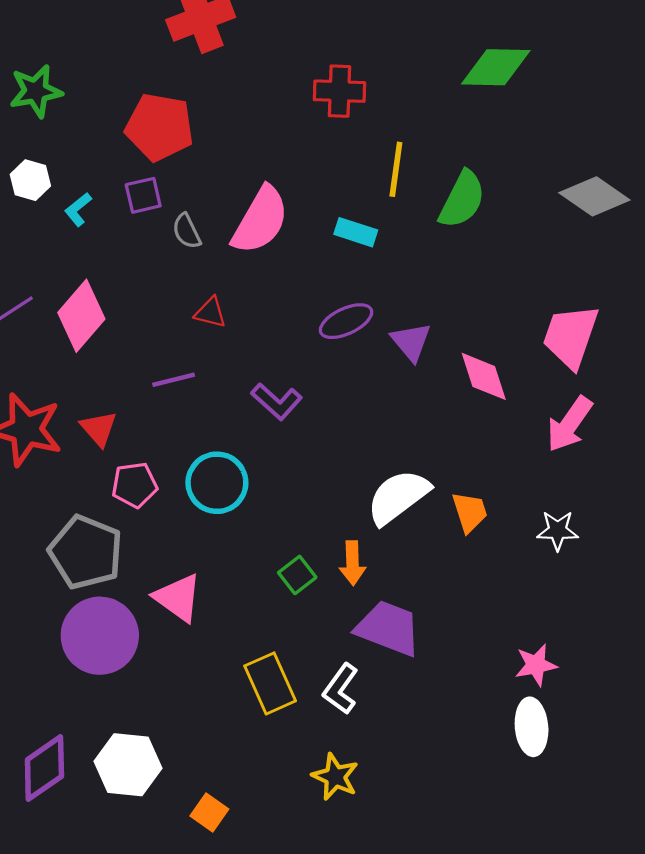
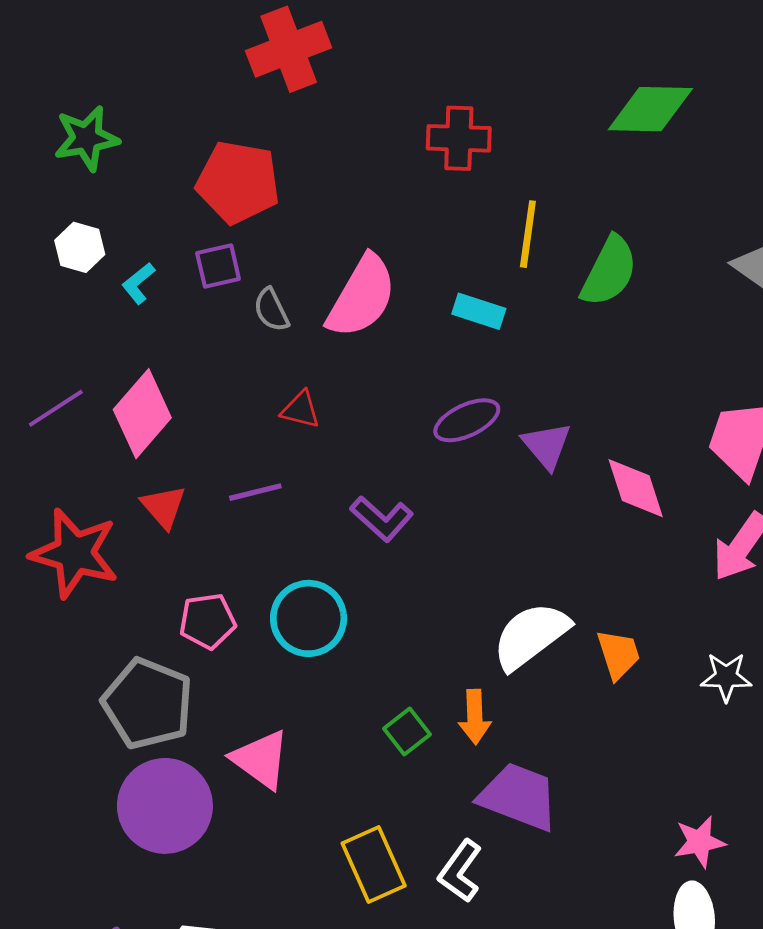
red triangle: (99, 429) -> (164, 507), moved

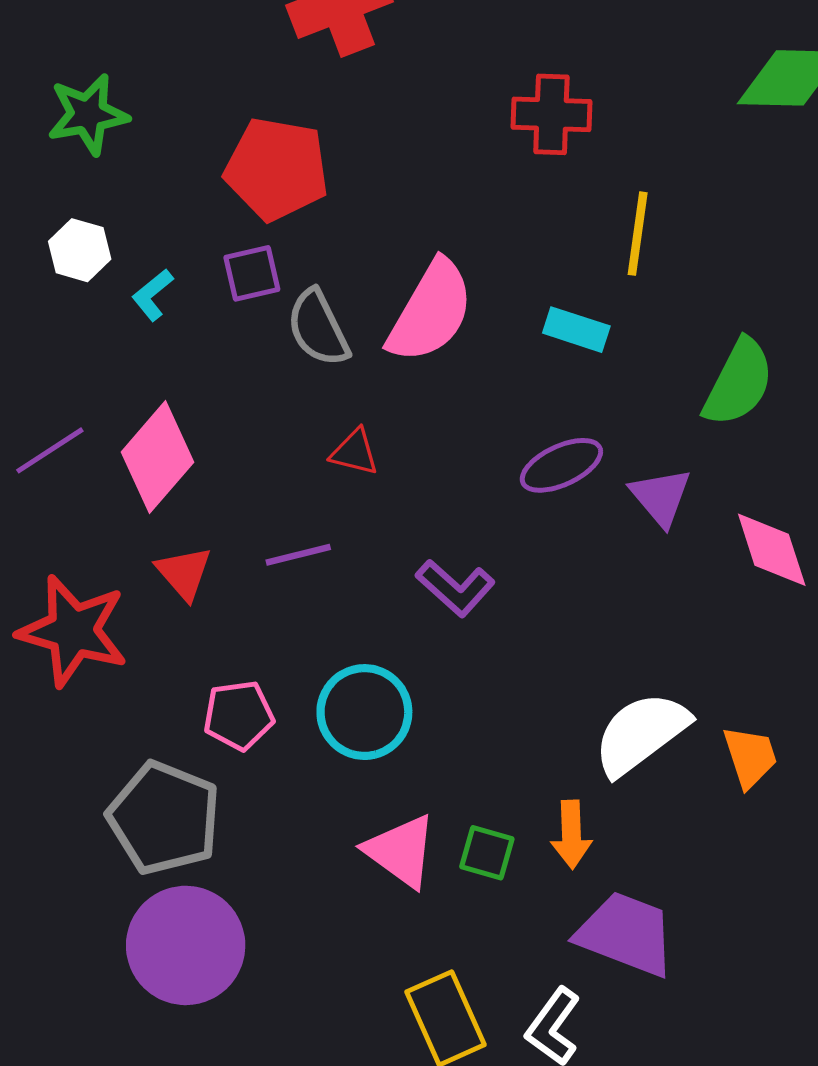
green semicircle: (609, 271) -> (739, 383), moved
gray semicircle: (271, 310) -> (318, 328), size x1.4
green square: (407, 731) -> (487, 853), turned -36
pink triangle: (261, 759) -> (401, 851), moved

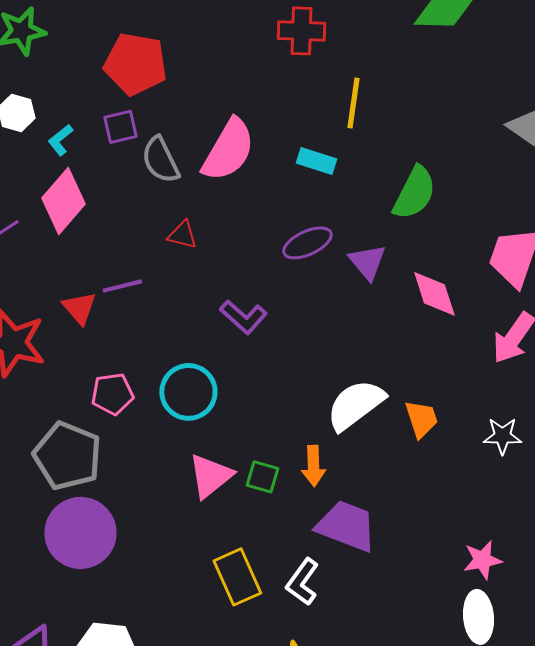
pink diamond: (157, 457) -> (63, 201), moved
purple line: (298, 555) -> (122, 286), moved
pink triangle: (401, 851) -> (210, 476), turned 45

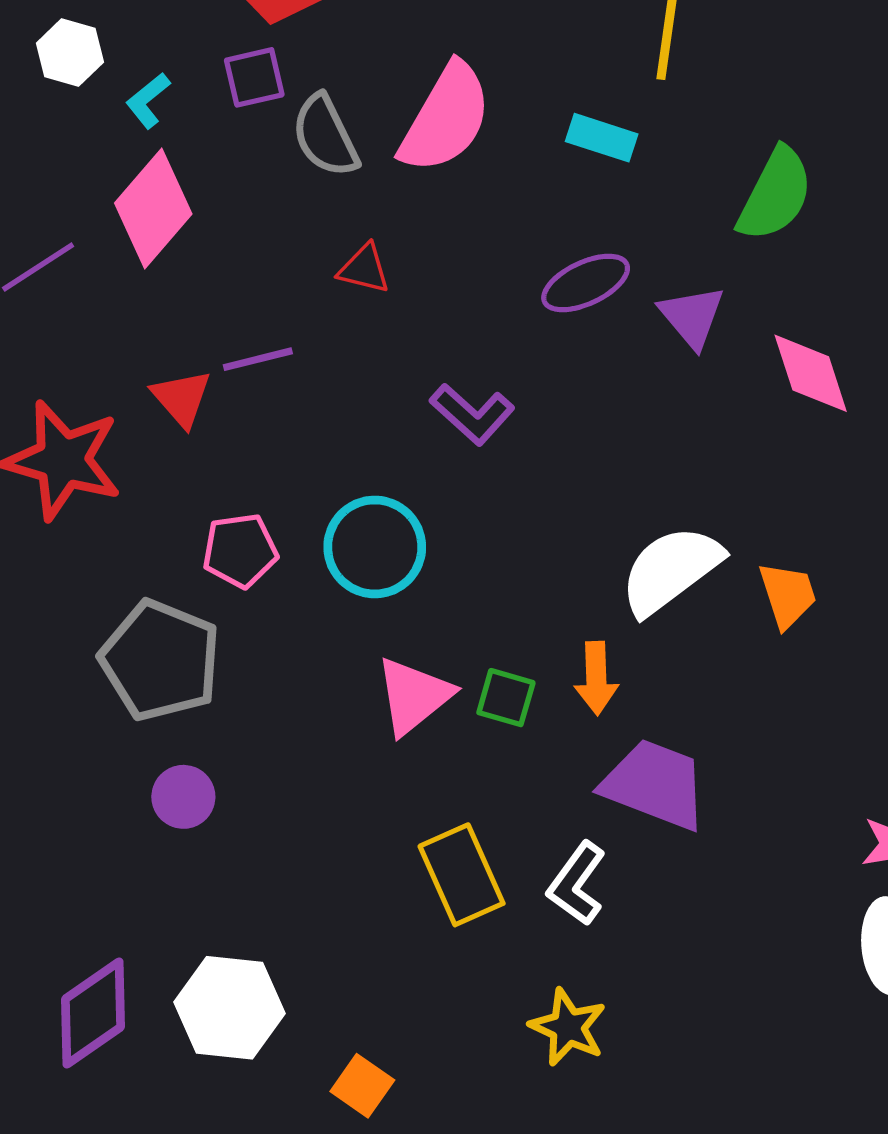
purple circle: (80, 533) -> (183, 797), size x0.5

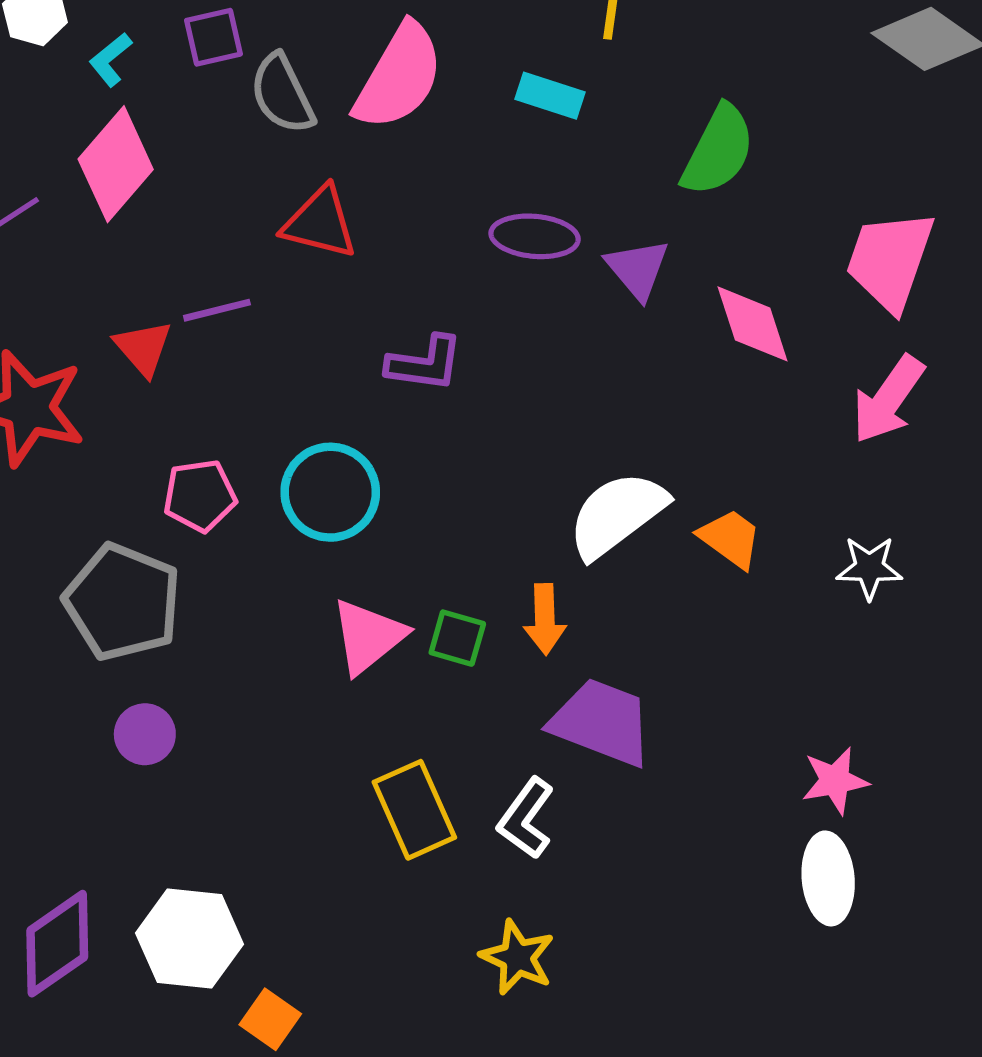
red triangle: (364, 269) -> (320, 223), size x1.5
purple ellipse: (586, 283) -> (535, 236), turned 30
purple L-shape: (472, 414) -> (425, 363), turned -34
orange trapezoid: (788, 595) -> (730, 539), turned -36
orange square: (362, 1086) -> (270, 1019), moved

